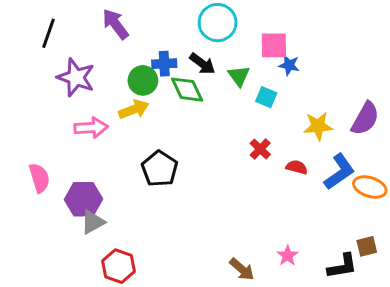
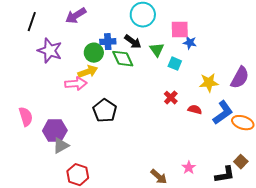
purple arrow: (115, 24) -> (76, 16), turned -85
pink arrow: (91, 128) -> (76, 84), moved
brown square: (367, 246) -> (241, 162), turned -32

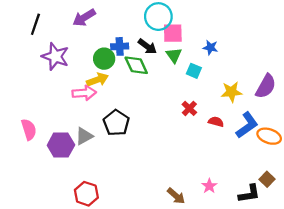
pink square: (180, 30) -> (173, 33), moved
gray triangle: (61, 146) -> (84, 136), moved

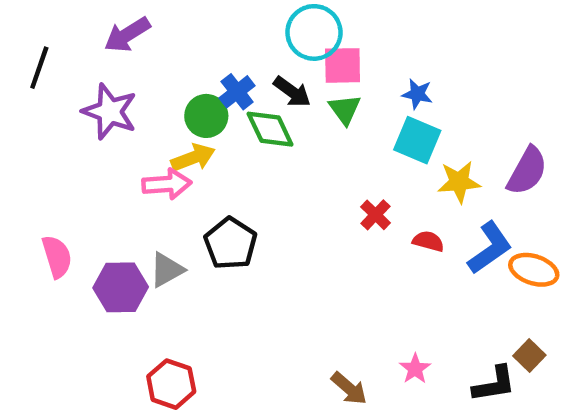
purple arrow: (84, 18) -> (127, 35), moved
black line: (35, 24) -> (39, 68), moved
blue cross: (120, 46) -> (237, 92), turned -35
cyan square: (194, 71) -> (417, 140), moved, size x1.5

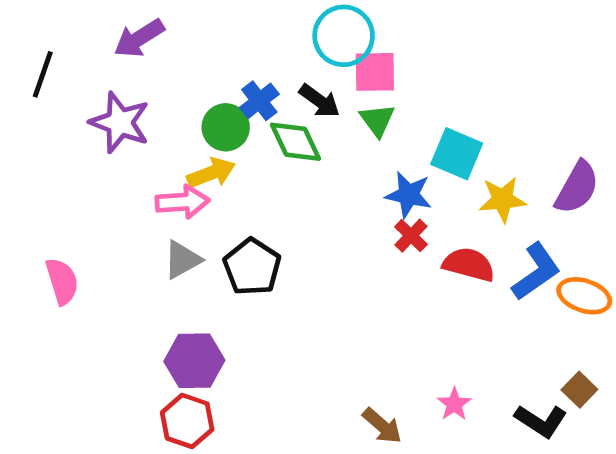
blue star: (417, 94) -> (409, 195), moved, size x1.4
red semicircle: (428, 241) -> (469, 264), size x1.5
gray triangle: (167, 270) -> (182, 260), moved
purple hexagon: (121, 287) -> (194, 361), moved
black L-shape: (494, 384) -> (541, 421), turned 42

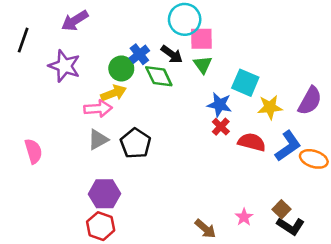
brown square: (579, 390) -> (282, 209), moved

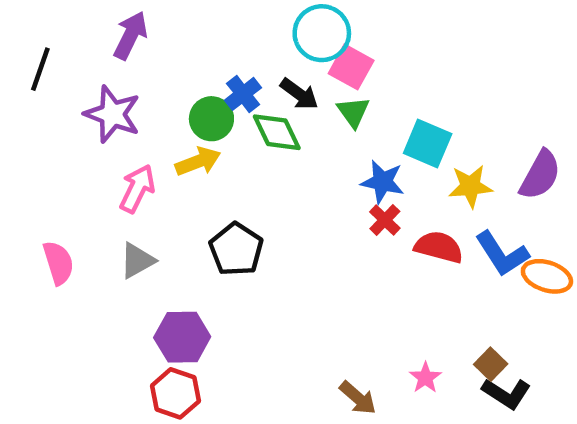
purple arrow: (75, 21) -> (130, 35), turned 148
pink square: (201, 39) -> (351, 67), turned 30
pink arrow: (98, 109) -> (137, 189), moved, turned -60
gray triangle: (98, 140) -> (137, 261), moved
blue L-shape: (288, 146) -> (502, 254), turned 92

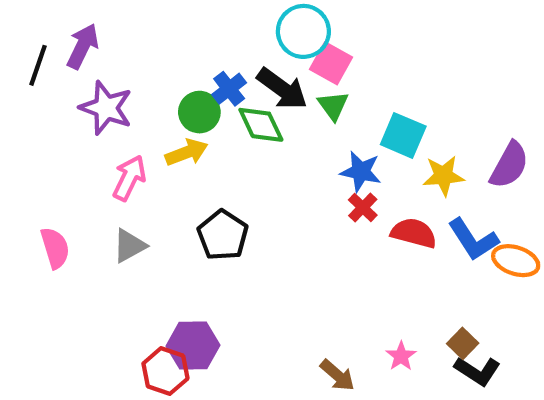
purple arrow: (130, 35) -> (83, 46), moved
black arrow: (299, 94) -> (282, 89), size x1.4
purple hexagon: (182, 337) -> (193, 346), moved

